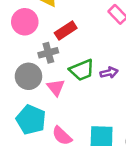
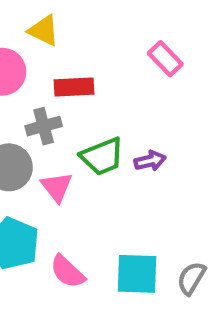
red rectangle: (66, 30) -> (74, 87), turned 30

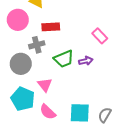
pink rectangle: (165, 59) -> (100, 36), moved
pink triangle: (57, 187) -> (45, 85), moved

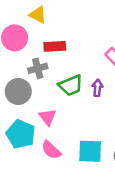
purple arrow: (86, 61) -> (97, 88), turned -72

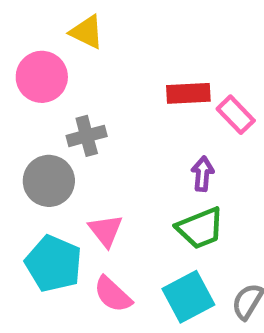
red rectangle: (55, 46) -> (188, 93), moved
green trapezoid: (71, 85) -> (200, 228), moved
cyan square: (90, 151) -> (188, 297), turned -30

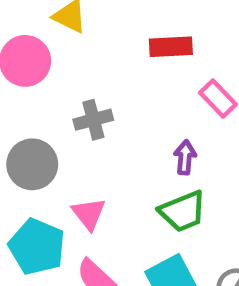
red rectangle: (188, 93) -> (171, 47), moved
gray cross: (87, 136) -> (93, 120), moved

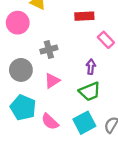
pink triangle: (89, 214) -> (52, 81), moved, turned 35

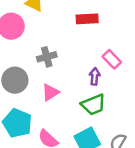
pink rectangle: (106, 40) -> (112, 59), moved

